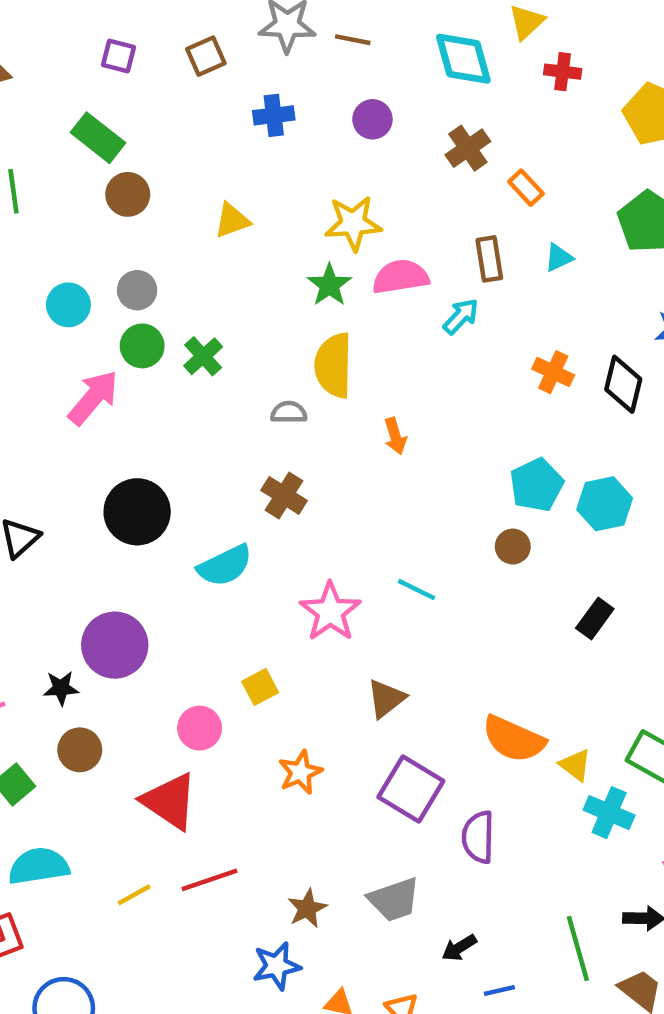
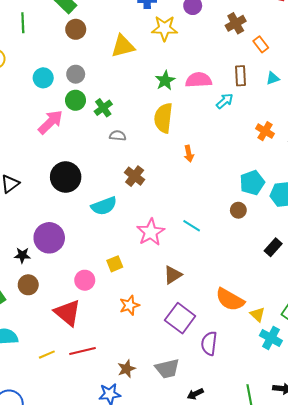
yellow triangle: (232, 220) -> (123, 46), size x1.4
yellow star: (353, 223) -> (164, 28), moved
gray semicircle: (289, 412) -> (118, 136), moved

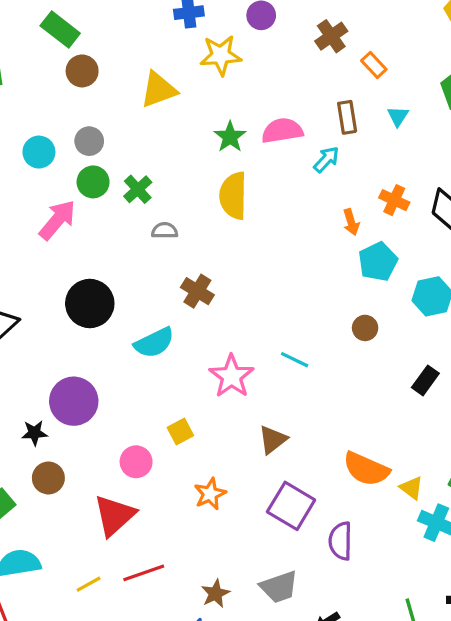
cyan triangle: (273, 78) -> (398, 116), turned -32
orange arrow: (189, 154) -> (351, 222), moved
cyan pentagon: (252, 183) -> (378, 262), moved
red triangle: (68, 313) -> (114, 515), turned 44

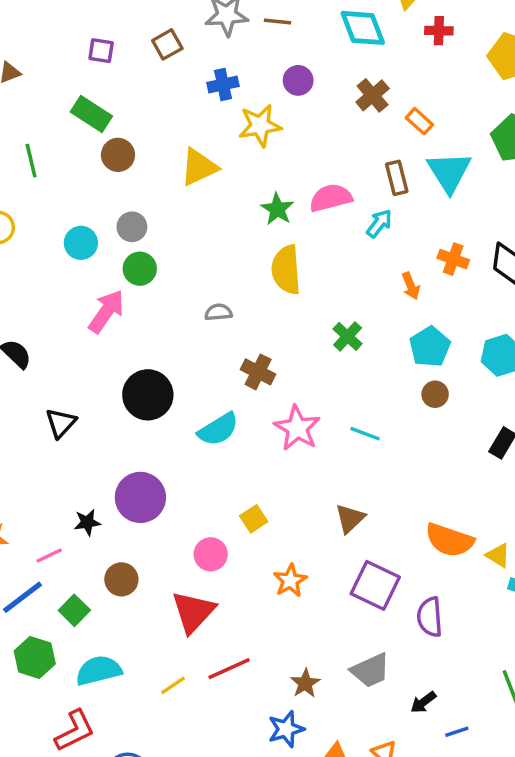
cyan triangle: (398, 116) -> (449, 172), size x2.0
green cross: (138, 189) -> (348, 336), moved
cyan pentagon: (378, 262) -> (430, 347), moved
pink star: (232, 376) -> (297, 428), moved
black star: (34, 433) -> (87, 522), moved

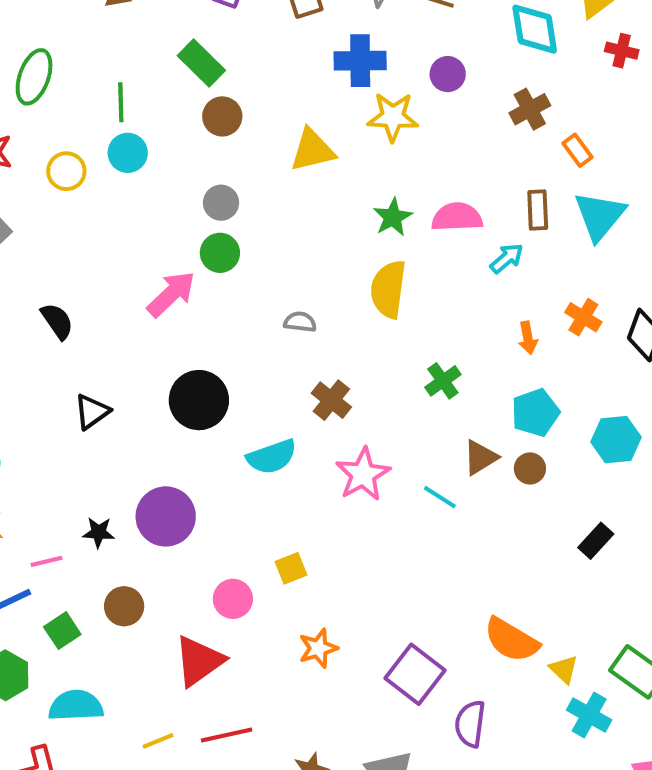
blue cross: (223, 84) -> (360, 61), size x1.4
cyan circle: (81, 243) -> (128, 153), moved
brown triangle: (350, 518) -> (480, 457), moved

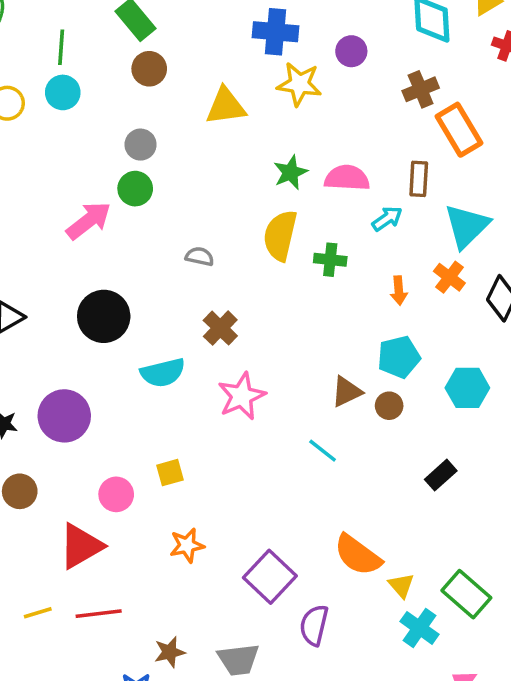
orange rectangle: (577, 150) -> (459, 130), size x1.8
cyan triangle: (600, 216) -> (467, 226), moved
green cross: (443, 381) -> (330, 260), moved, turned 36
cyan line: (440, 497) -> (323, 451), moved

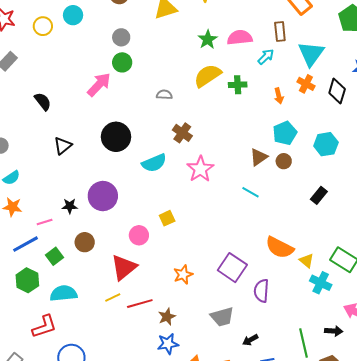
yellow semicircle: (280, 235) -> (208, 76), turned 52
orange star: (187, 545) -> (183, 275), moved
yellow line: (38, 613) -> (113, 297), moved
brown star: (170, 652) -> (167, 317), moved

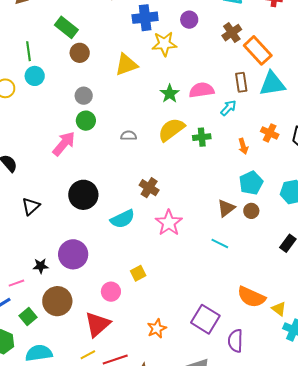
cyan triangle: (311, 54) -> (272, 84), moved, turned 48
gray semicircle: (164, 95) -> (129, 136), moved
brown circle: (85, 242) -> (57, 301), size x1.5

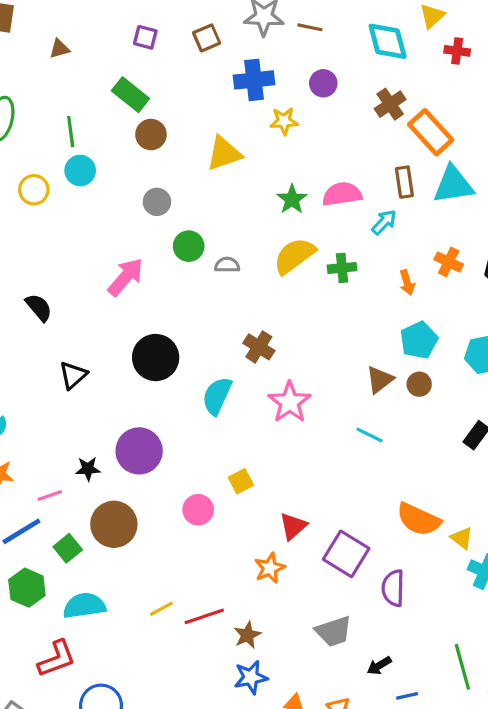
yellow star: (164, 44) -> (284, 121), size x0.7
green circle: (86, 121) -> (189, 246), moved
cyan semicircle: (123, 219) -> (217, 396), turned 140
red triangle: (97, 324) -> (293, 526), moved, size x0.7

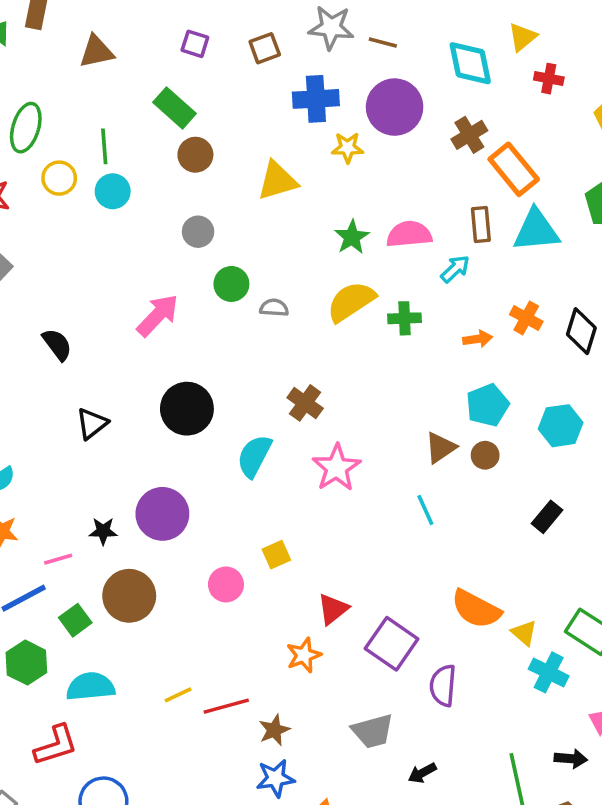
brown triangle: (59, 49) -> (96, 52), size x1.5
purple circle: (323, 83) -> (395, 107), size x1.8
yellow circle: (34, 190) -> (59, 178), moved
orange arrow: (407, 283) -> (478, 339), turned -85
cyan line: (369, 435) -> (425, 510), turned 36

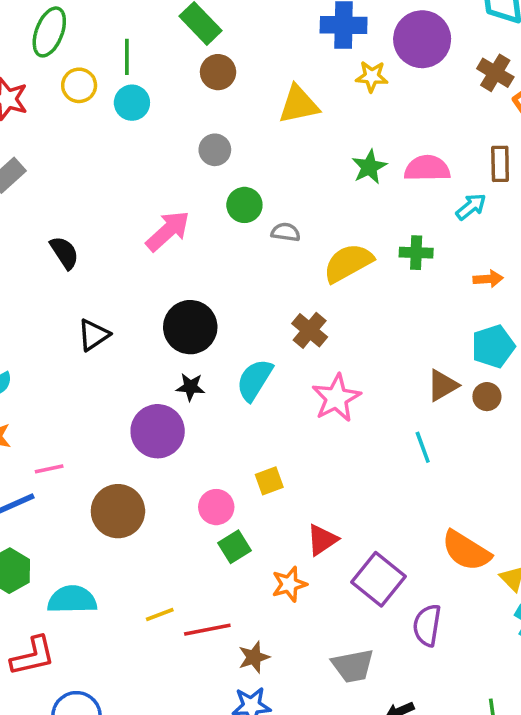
brown cross: (469, 135) -> (495, 73), turned -32
yellow semicircle: (351, 302) -> (348, 263), moved
black star: (103, 531) -> (190, 387), moved
green square: (75, 620) -> (235, 547), moved

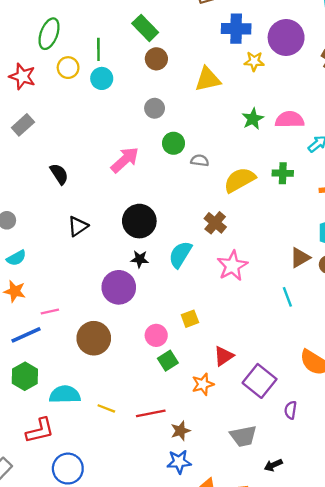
yellow line: (160, 615) -> (106, 408), moved, turned 42
purple semicircle: (427, 625) -> (291, 410), size x0.7

